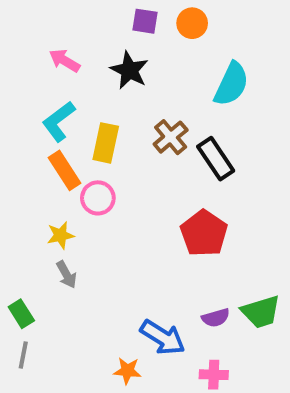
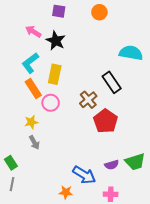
purple square: (145, 21) -> (59, 11), moved
black star: (129, 70) -> (56, 41), moved
cyan semicircle: (231, 84) -> (131, 53), moved, turned -105
brown cross: (171, 137) -> (88, 100), moved

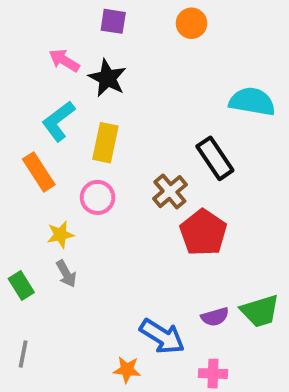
orange rectangle: (33, 89) -> (39, 172), moved
green rectangle: (11, 163) -> (21, 285), moved

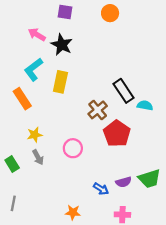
cyan semicircle: (252, 102) -> (145, 105), moved, size x0.6
pink circle: (98, 197) -> (73, 148), moved
blue arrow: (162, 336) -> (101, 189), moved, size x0.6

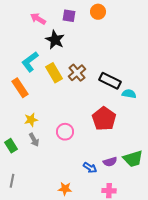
purple square: (65, 12) -> (69, 16), moved
pink arrow: (37, 34) -> (38, 19), moved
yellow rectangle: (60, 82) -> (54, 73), turned -42
black rectangle: (124, 91) -> (110, 81), turned -30
brown cross: (98, 110) -> (77, 73), moved

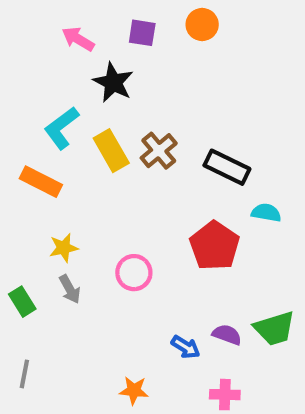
orange rectangle: (20, 88) -> (41, 182), turned -30
cyan semicircle: (129, 94) -> (266, 213), moved
purple semicircle: (110, 162) -> (227, 335), turned -144

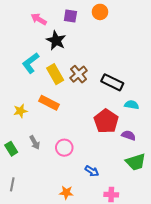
orange rectangle: (41, 182) -> (49, 103), moved
yellow star: (64, 248) -> (20, 111), moved
pink circle: (134, 273) -> (64, 148), moved
purple semicircle: (227, 335) -> (129, 135), moved

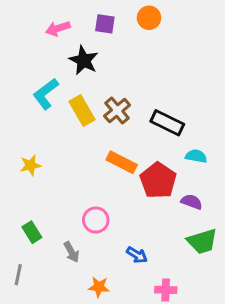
pink arrow: (39, 19) -> (58, 28), turned -49
orange rectangle: (49, 103) -> (122, 162), moved
gray arrow: (35, 143) -> (71, 252), moved
green rectangle: (11, 149) -> (32, 232), moved

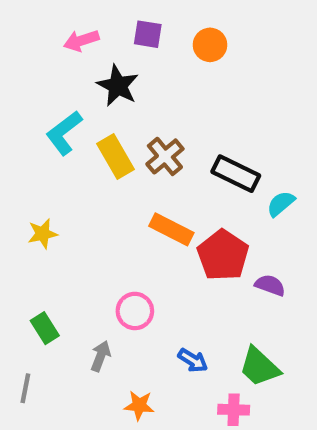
orange circle: (149, 18) -> (210, 45), moved
cyan semicircle: (196, 156) -> (281, 204), moved, turned -50
green trapezoid: (202, 241) -> (259, 367), moved, turned 60
gray arrow: (71, 252) -> (101, 356), turned -130

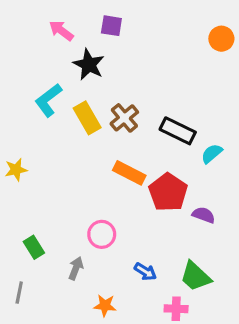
pink arrow: (81, 41) -> (61, 31), turned 55
orange circle: (210, 45) -> (221, 39), moved
yellow star: (43, 234) -> (16, 170), moved

